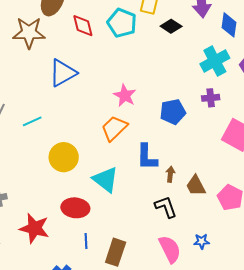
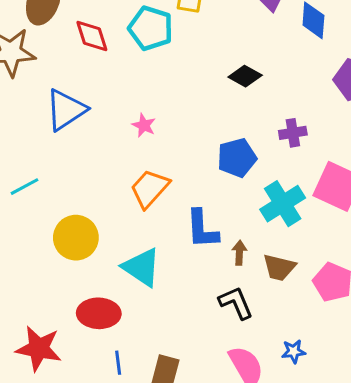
black diamond: (171, 26) -> (245, 76), moved
cyan cross: (215, 61) -> (283, 204), moved
pink star: (125, 96) -> (144, 125), moved, size x0.7
brown trapezoid: (196, 186) -> (279, 267), turned -45

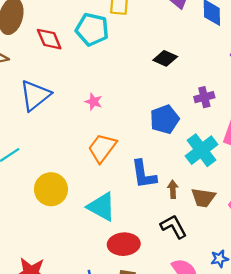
red ellipse: (99, 313) -> (124, 244), moved

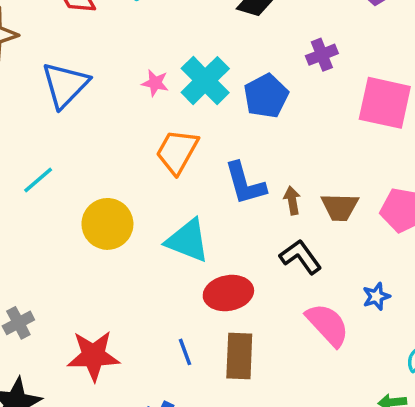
cyan cross: (201, 150) -> (205, 81), moved

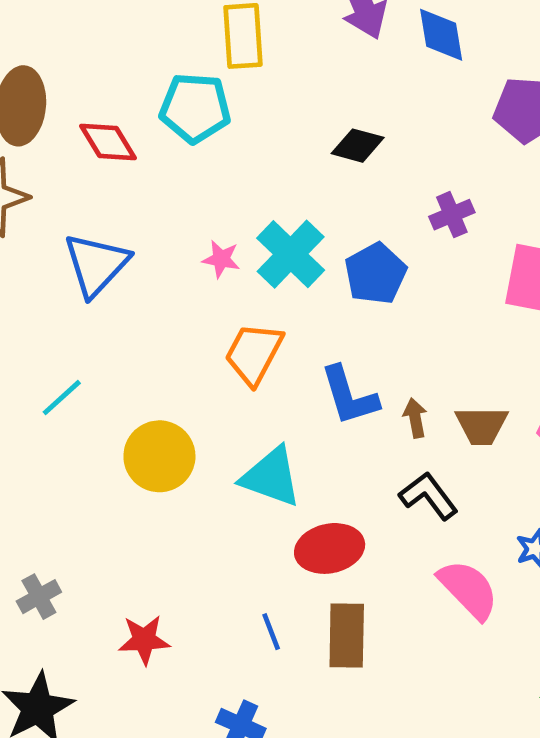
red star: (93, 356) -> (144, 640), size x0.7

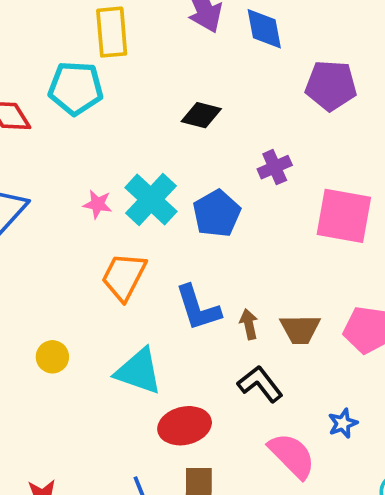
yellow circle: (159, 456) -> (52, 357), size x0.6

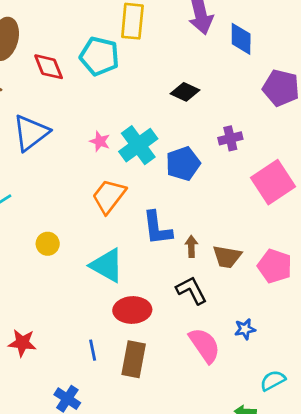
pink square: (344, 216) -> (273, 182), turned 36

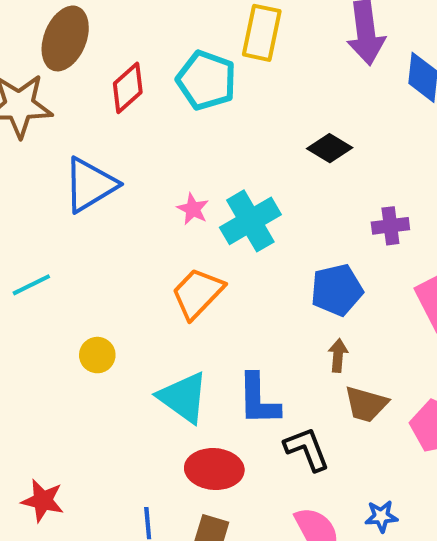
red diamond: (49, 67) -> (128, 88), turned 64
blue pentagon: (183, 164) -> (337, 290), moved
blue L-shape: (157, 228) -> (258, 400), moved
brown arrow: (191, 246) -> (338, 355), moved

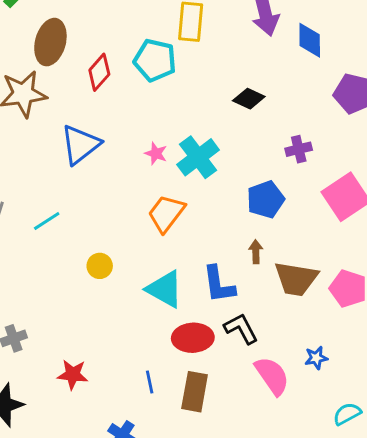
brown arrow: (338, 355) -> (256, 252), moved
brown trapezoid: (366, 404) -> (296, 279), size x1.4
black L-shape: (307, 449) -> (241, 329), moved

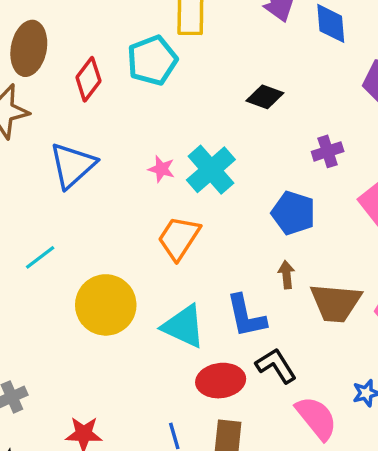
cyan pentagon: (155, 60) -> (152, 60), turned -30
blue pentagon: (266, 199) -> (293, 213), turned -30
yellow circle: (100, 266) -> (106, 305), size x2.0

